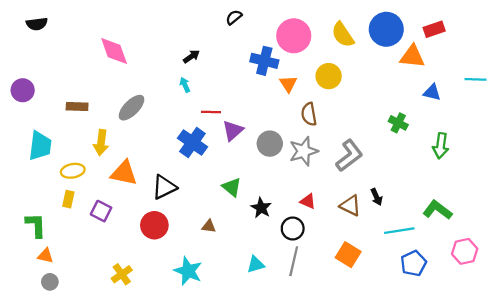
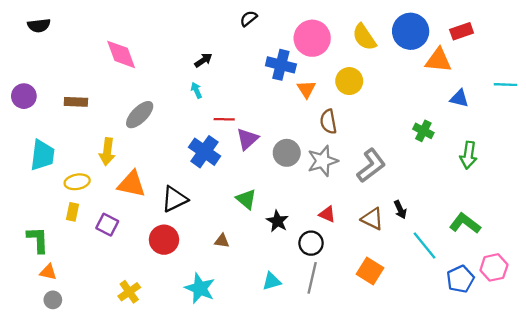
brown rectangle: (77, 107) -> (76, 102), moved
cyan line: (399, 231) -> (424, 245), turned 60
blue pentagon: (413, 263) -> (460, 279), moved

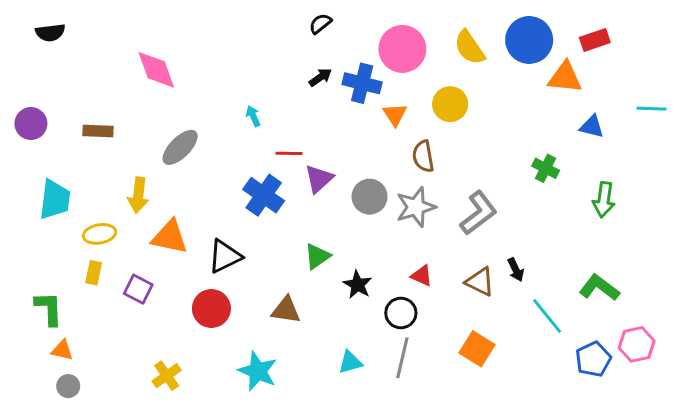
black arrow: (203, 60) -> (320, 77), moved
green triangle: (246, 199) -> (317, 256), turned 45
brown triangle: (222, 241) -> (286, 310), size x1.5

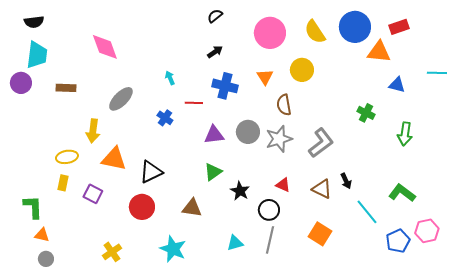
blue cross: (362, 83) -> (225, 86), moved
purple triangle: (319, 179) -> (214, 135), moved, turned 35
blue cross: (264, 195) -> (165, 118), moved, size x0.6
cyan trapezoid: (55, 200) -> (37, 55), moved

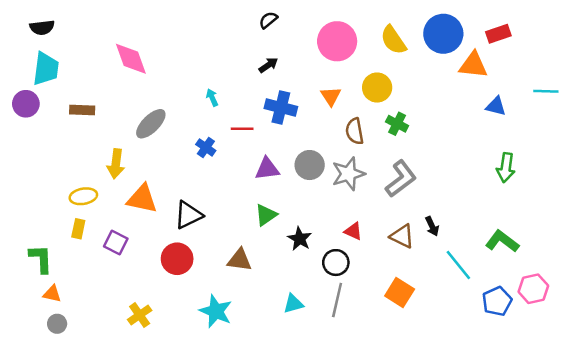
green cross: (366, 113) -> (397, 124), moved

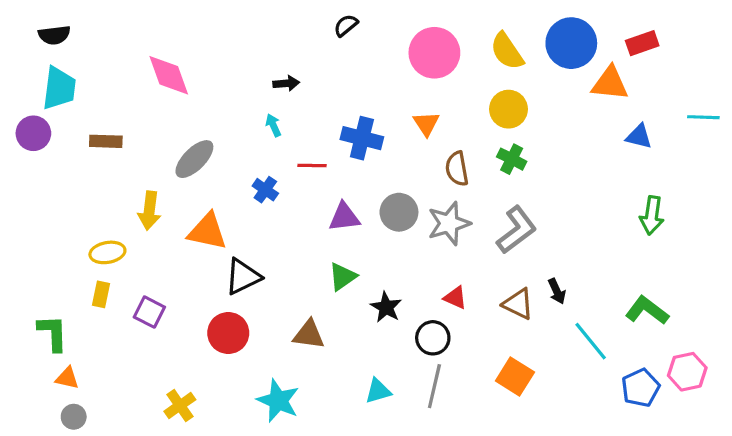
black arrow: (268, 65) -> (286, 83), moved, turned 30
yellow circle: (377, 88) -> (508, 109), moved
orange triangle: (142, 199) -> (207, 232), moved

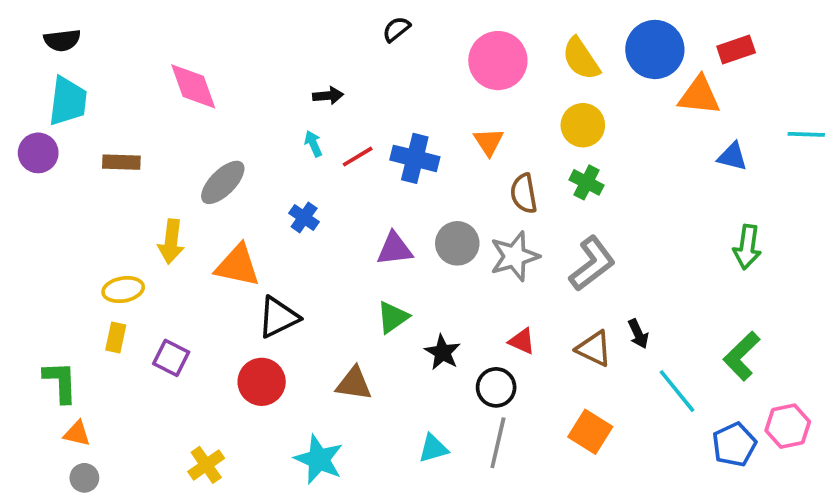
red line: (312, 165) -> (358, 157), moved, turned -32
green L-shape: (647, 310) -> (742, 356), turned -81

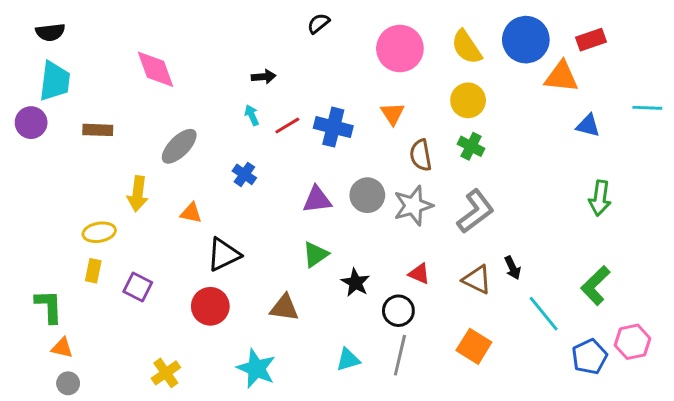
orange triangle: (238, 266) -> (191, 213), size x0.6

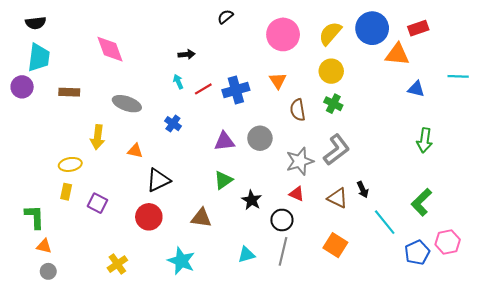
yellow semicircle: (467, 47) -> (330, 33), turned 75
blue cross: (333, 127) -> (236, 90), turned -30
gray ellipse: (179, 146) -> (127, 104), turned 64
gray star: (413, 206) -> (300, 161), moved

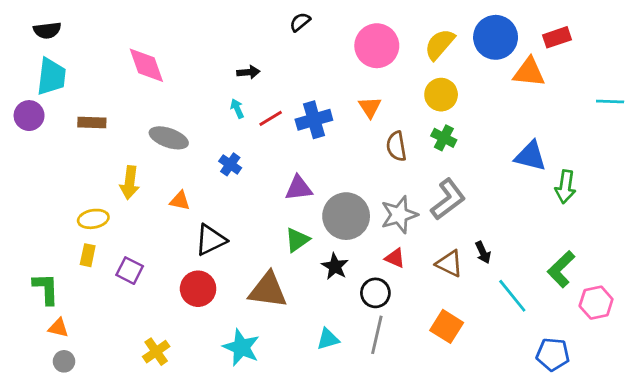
blue triangle: (416, 89) -> (530, 156), moved, size x1.4
gray circle: (260, 138) -> (346, 216), moved, size x1.4
brown triangle: (201, 218) -> (268, 290), size x1.4
pink hexagon: (448, 242) -> (596, 303), moved
blue pentagon: (417, 252) -> (553, 354), moved, turned 30

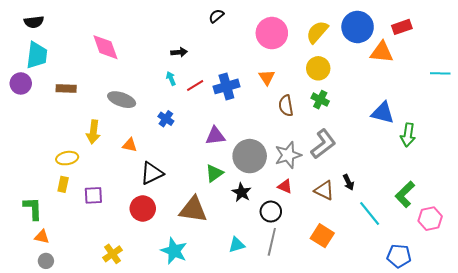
purple square: (130, 271) -> (93, 195), turned -30

